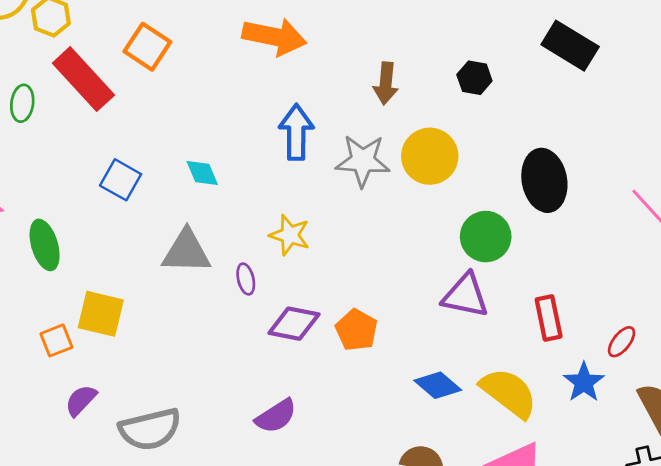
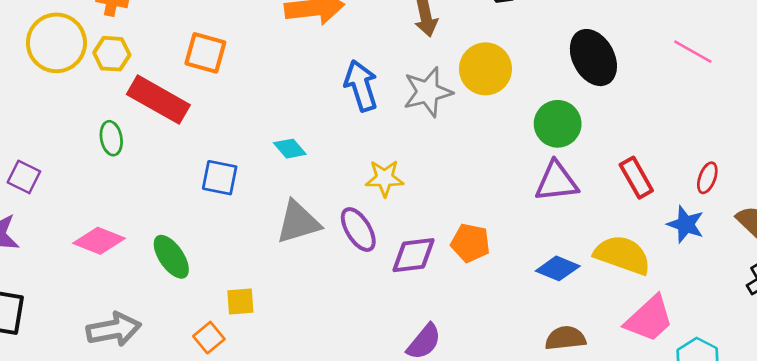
purple ellipse: (246, 279) -> (358, 229), size x1.6
yellow square: (101, 314) -> (240, 301), size x0.7

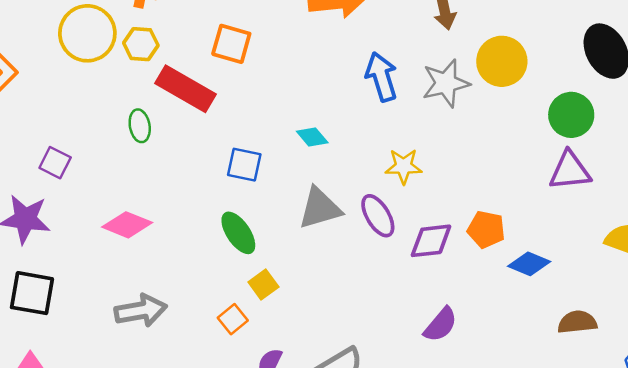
green ellipse: (171, 257) -> (238, 233), moved
blue diamond: (558, 268) -> (529, 264), moved
yellow square: (240, 301) -> (263, 284), turned -32

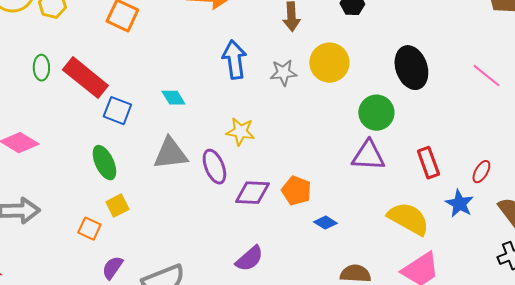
gray star: (446, 83) -> (283, 73), size x0.7
red rectangle: (185, 89) -> (85, 78), moved
blue diamond: (529, 264) -> (325, 223), size x0.7
orange square: (233, 319) -> (89, 229), turned -35

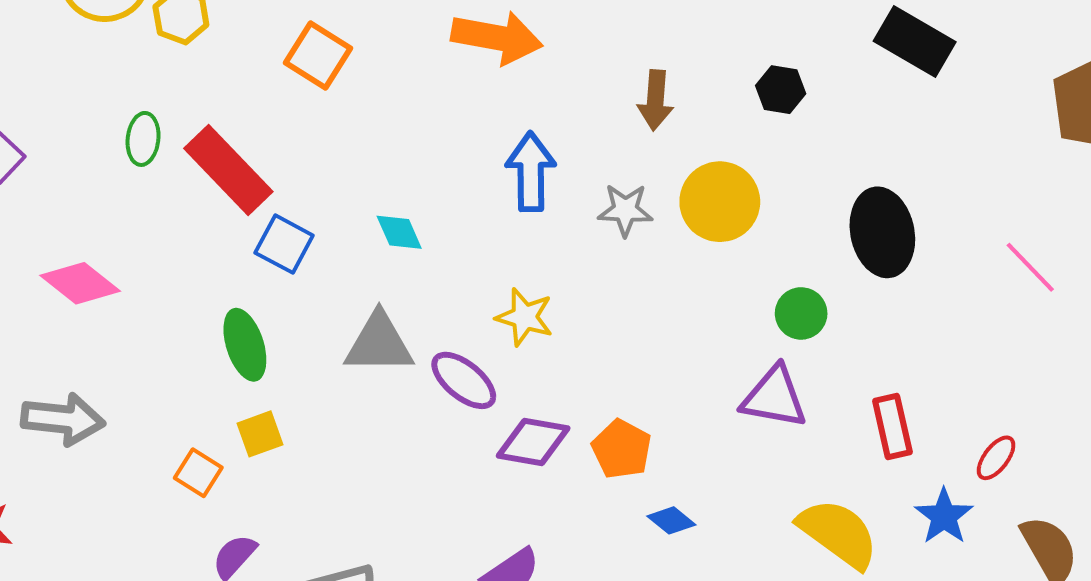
green circle: (376, 113) -> (801, 313), size x0.7
purple ellipse: (214, 167) -> (464, 380), turned -36

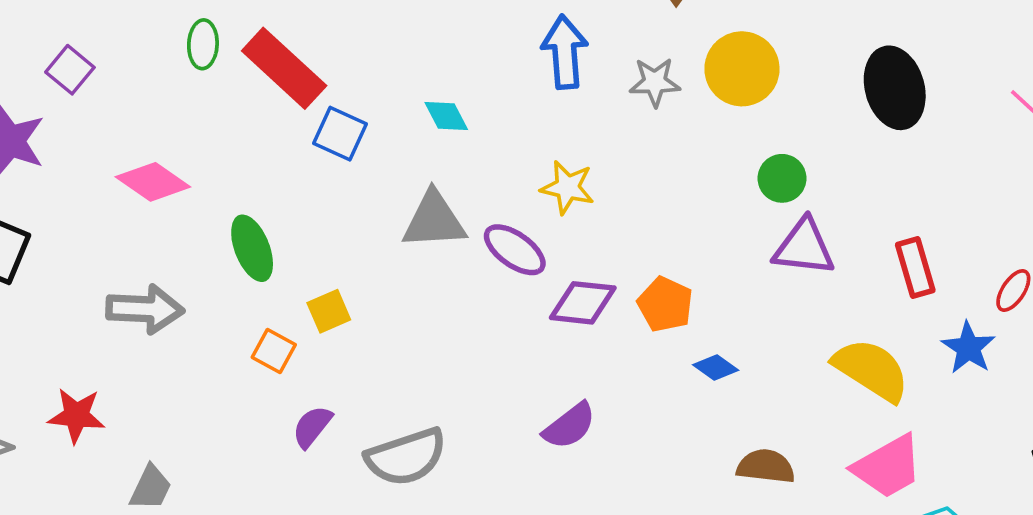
green circle: (801, 313) -> (782, 178), moved
green ellipse: (245, 345) -> (252, 248), moved

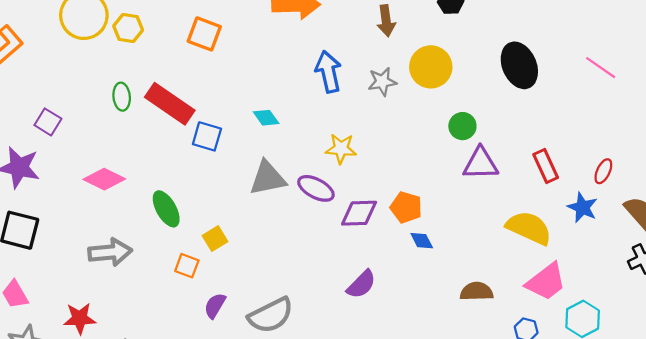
blue diamond: (716, 368) -> (422, 241), moved, turned 35

